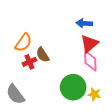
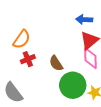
brown semicircle: (43, 55) -> (56, 63), moved

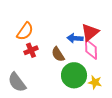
blue arrow: (84, 19) -> (75, 38), moved

